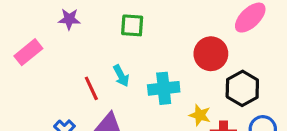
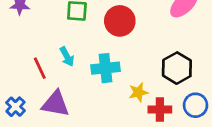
red circle: (211, 54) -> (120, 21), moved
yellow star: (200, 115) -> (138, 92), turned -30

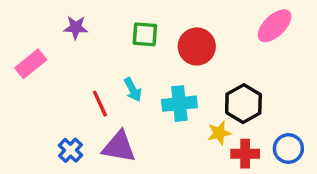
black hexagon: (177, 68) -> (243, 104), moved

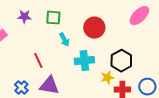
green square: (145, 34) -> (53, 18), moved
cyan arrow: (133, 90) -> (64, 40), moved

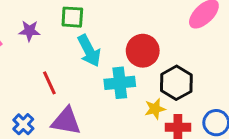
purple star: (24, 17) -> (29, 31), moved
red circle: (94, 28) -> (143, 51), moved
cyan arrow: (64, 40) -> (89, 51), size x1.5

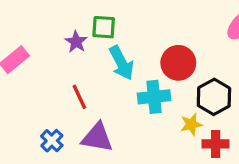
purple star: (29, 31) -> (76, 42), moved, turned 30

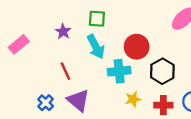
green square: (104, 27) -> (97, 19), moved
yellow star: (191, 124) -> (133, 99), moved
purple triangle: (97, 137) -> (78, 100), turned 30

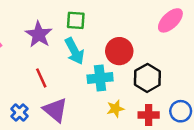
purple star: (63, 32) -> (39, 34), size x1.5

